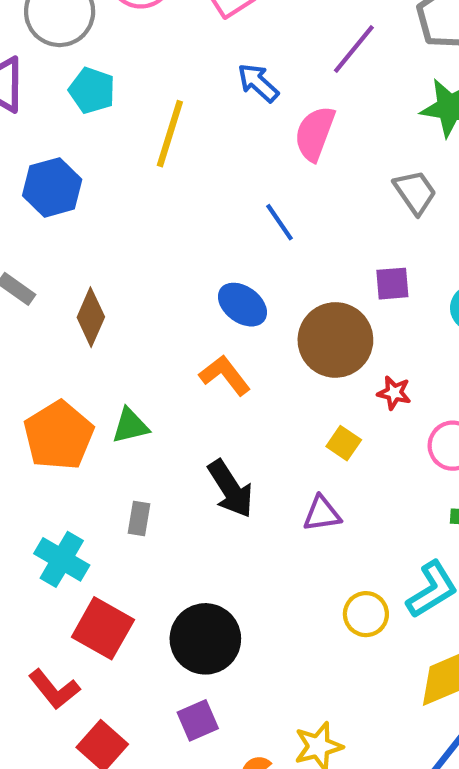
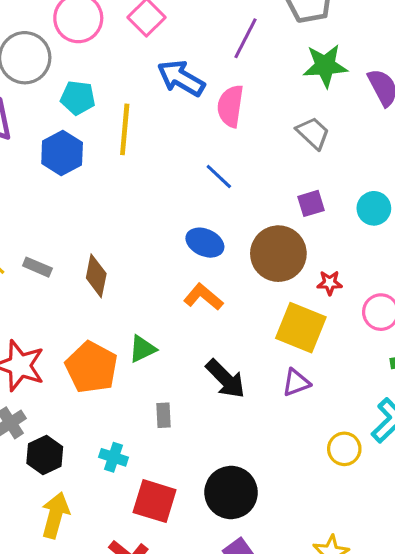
blue arrow: (258, 83) -> (181, 78), size x1.4
cyan pentagon: (92, 90) -> (78, 98), moved
blue hexagon: (52, 187) -> (62, 153), moved
yellow square: (344, 443) -> (301, 328), size x2.0
cyan cross: (62, 559) -> (114, 457), size x0.7

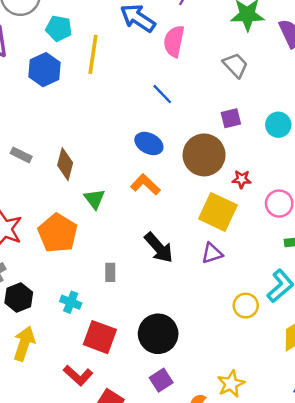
green triangle: (142, 349) -> (94, 199), moved, turned -45

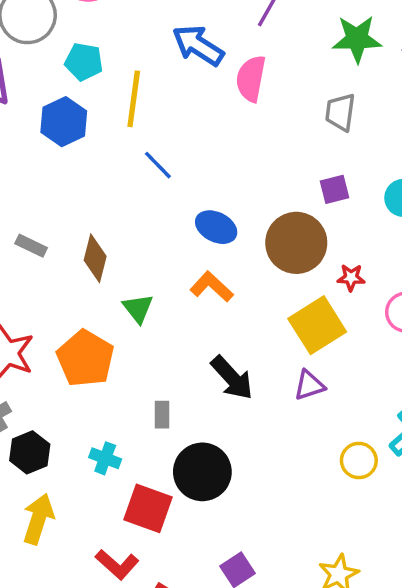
gray trapezoid: (235, 65) -> (340, 112), turned -128
blue line: (162, 94) -> (158, 165), moved
yellow square: (218, 212) -> (317, 325), turned 33
black circle: (158, 334) -> (202, 472), moved

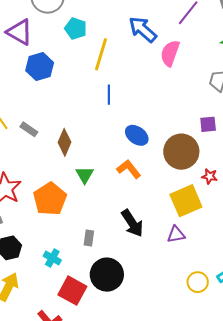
blue hexagon: (64, 122) -> (40, 67), moved
blue line: (158, 165) -> (109, 95), turned 36

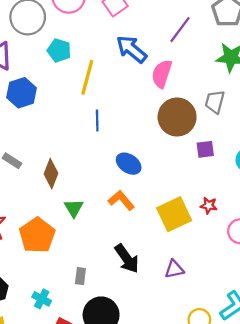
brown circle: (181, 152) -> (177, 117), moved
yellow square: (186, 201) -> (174, 214), moved

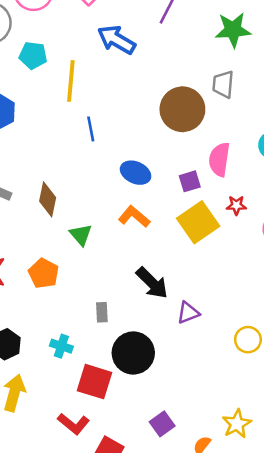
pink semicircle: (162, 74) -> (219, 159), moved
purple square: (205, 149) -> (190, 181), moved
orange pentagon: (37, 235) -> (44, 273), size x0.7
purple triangle: (174, 269) -> (188, 313), moved

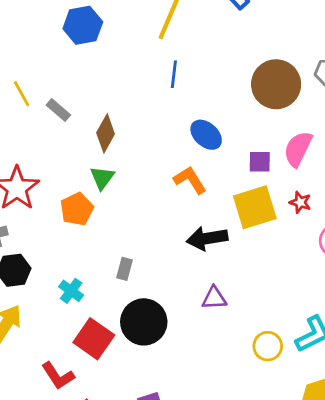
green triangle: (81, 235) -> (102, 178), moved
black arrow: (152, 283) -> (207, 238), moved, turned 108

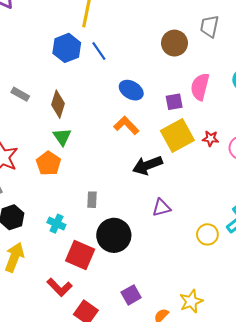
blue hexagon: (83, 25) -> (67, 48), moved
blue line: (174, 74) -> (99, 51), turned -30
brown circle: (276, 84) -> (174, 43), size x0.7
red star: (300, 202) -> (211, 139), moved

